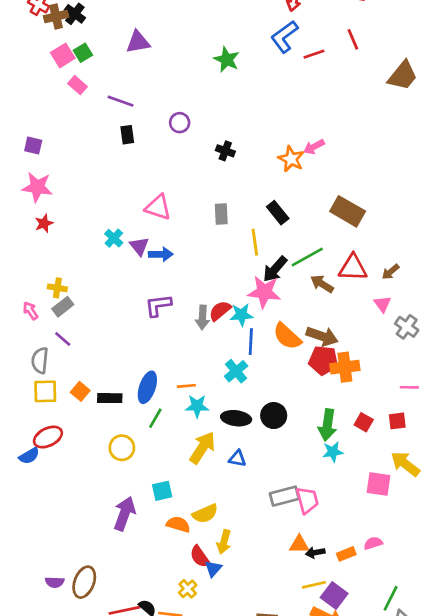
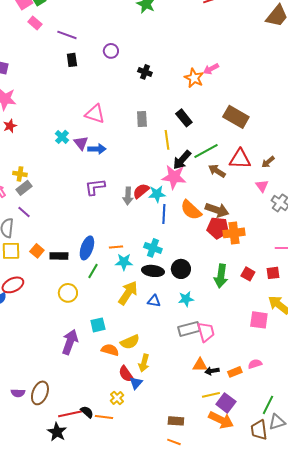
cyan cross: (236, 371) -> (153, 248), moved, turned -30
cyan star: (333, 452) -> (186, 299), moved

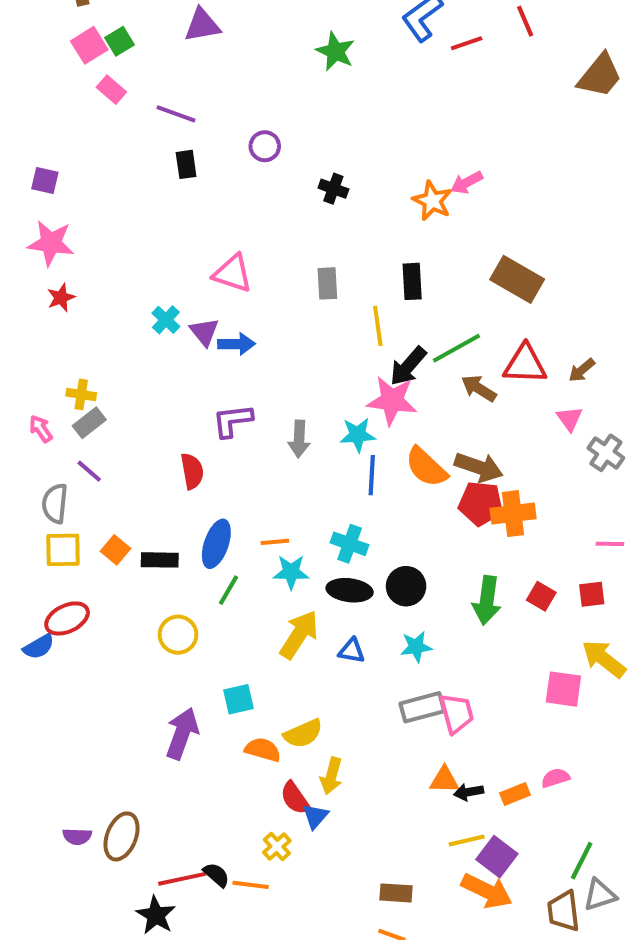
black rectangle: (184, 118) -> (412, 281), turned 36
red semicircle: (141, 191) -> (192, 471), moved, turned 120

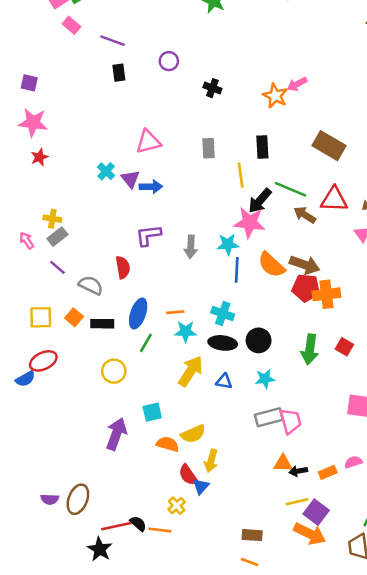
pink triangle: (233, 273) -> (148, 142), turned -32
green line: (457, 348) -> (291, 189), turned 52
gray semicircle: (55, 503) -> (91, 285), moved, turned 110

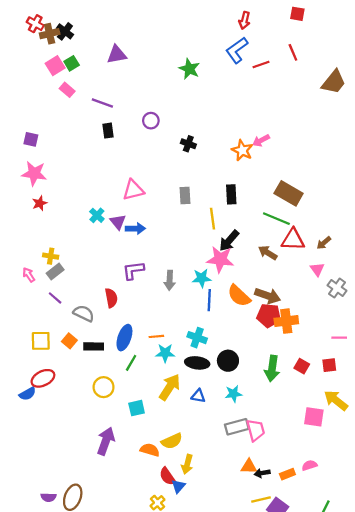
green line: (291, 189) -> (276, 219), moved
cyan square: (152, 412) -> (137, 408), moved

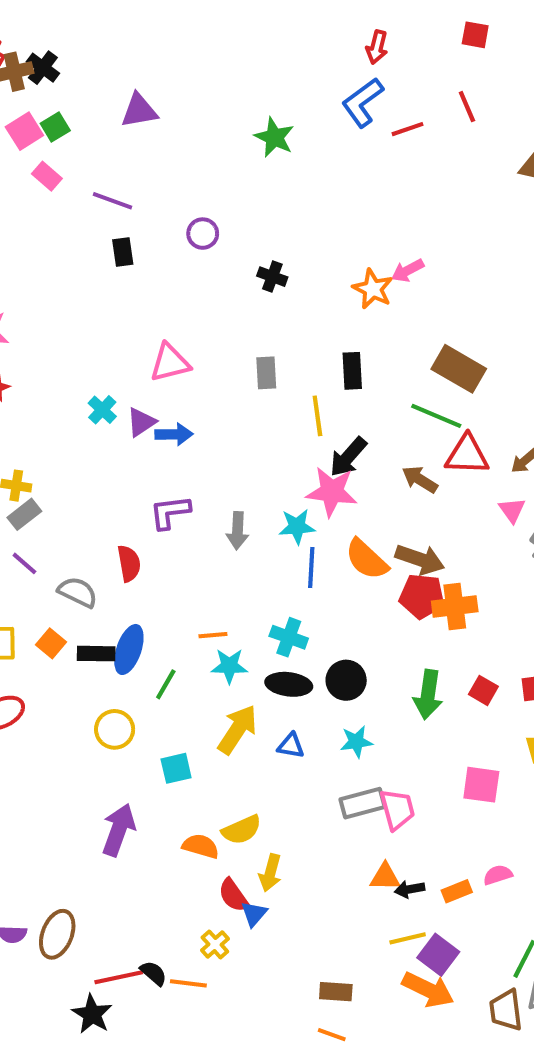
purple triangle: (118, 222) -> (141, 422), turned 35
blue ellipse: (124, 338) -> (129, 649), moved
pink square: (314, 417) -> (481, 785), moved

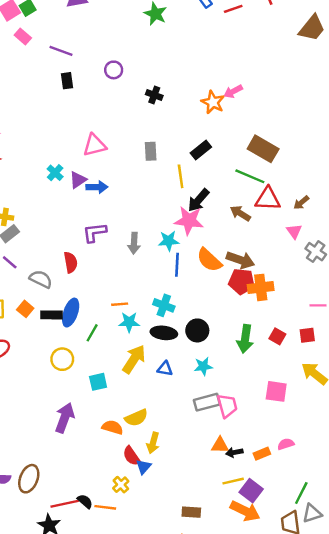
black rectangle: (352, 371) -> (201, 150), turned 54

